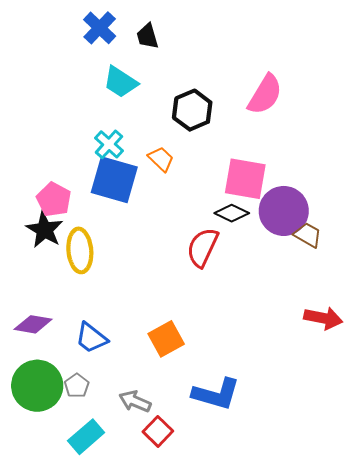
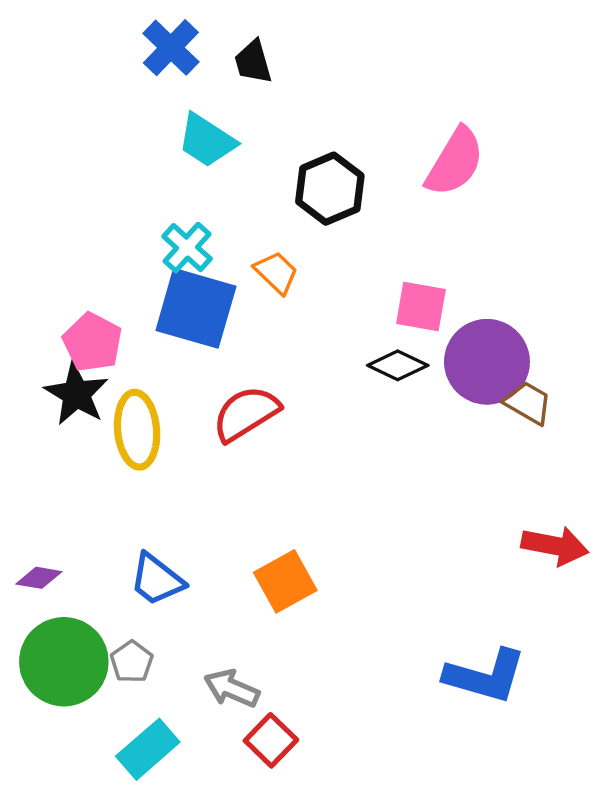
pink square: (245, 179) -> (421, 306), size x0.7
red semicircle: (203, 247) -> (246, 414), moved, turned 33
purple diamond: (33, 324) -> (39, 578), moved, size x0.7
blue L-shape: (216, 394) -> (485, 676), moved

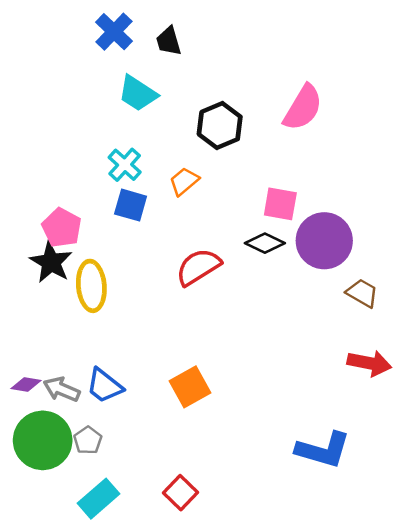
orange trapezoid: (276, 273) -> (184, 181), turned -84
blue square: (196, 308) -> (131, 205), size x0.6
brown trapezoid: (528, 403) -> (362, 293), moved
red semicircle: (246, 414) -> (198, 267), moved
gray arrow: (232, 689) -> (62, 389), moved

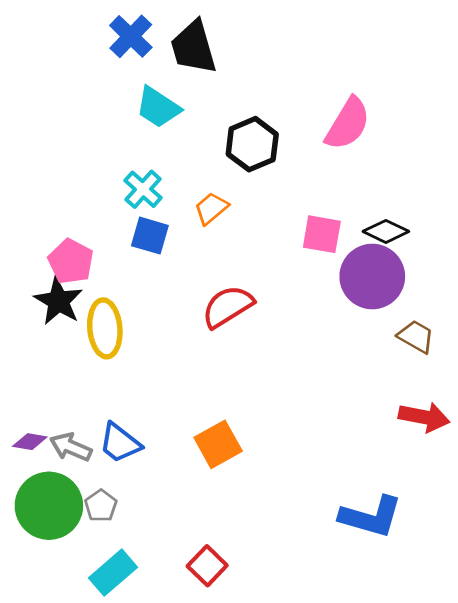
black trapezoid: (169, 41) -> (194, 47), size x1.6
black diamond: (265, 243) -> (386, 231), moved

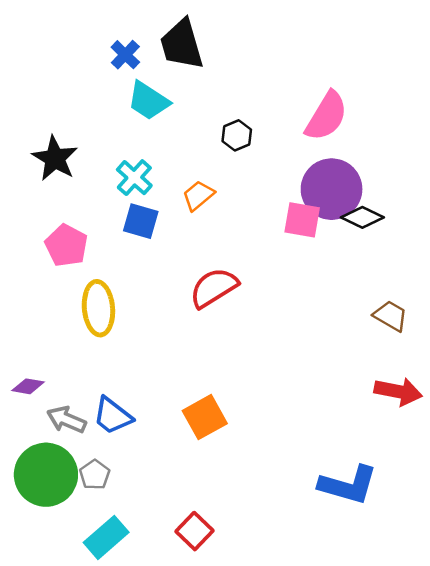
blue cross: (131, 36) -> (125, 55), moved, size x0.7
black hexagon: (252, 144) -> (237, 135), size x0.6
purple circle: (372, 277) -> (332, 189), moved
black star: (58, 301) -> (55, 158), moved
purple diamond: (30, 442) -> (28, 386), moved

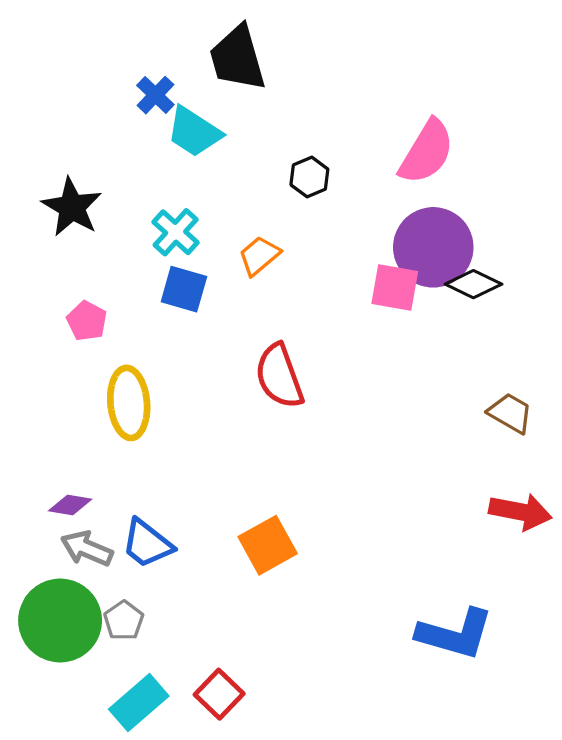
blue cross: (125, 55) -> (155, 95), moved
pink pentagon: (66, 245) -> (87, 321), size x0.7
red semicircle: (214, 288) -> (279, 376), turned -78
purple diamond: (28, 386) -> (70, 505), moved
red square: (195, 531) -> (219, 694), moved

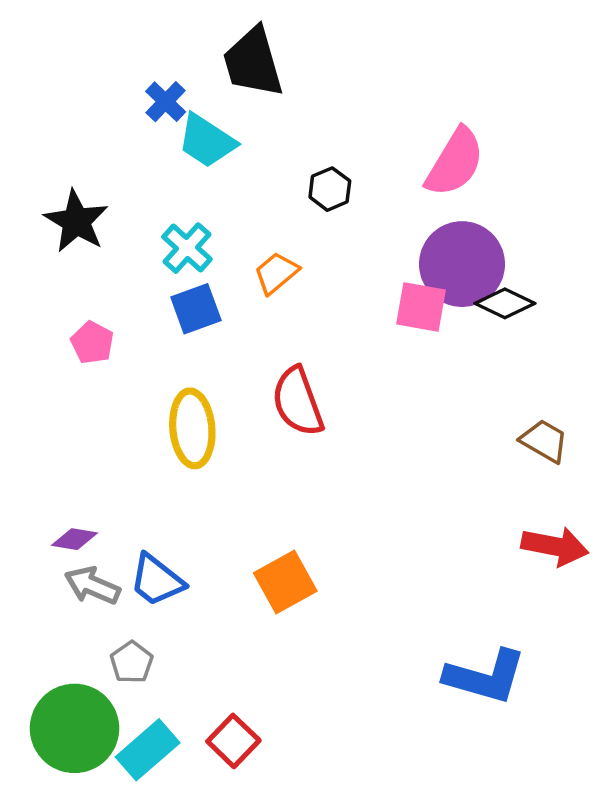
blue square: (184, 289) -> (196, 309), turned -36
yellow ellipse: (129, 403) -> (192, 428), moved
green circle: (60, 621) -> (74, 728), moved

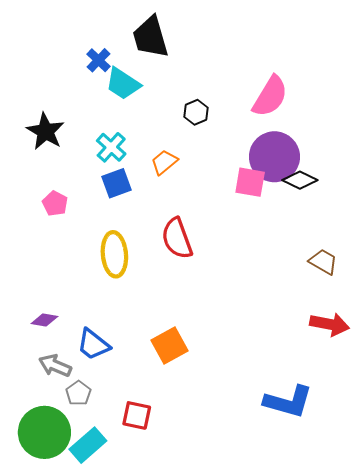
gray arrow: (92, 586) -> (55, 366), moved
red square: (233, 741) -> (137, 415), moved, turned -32

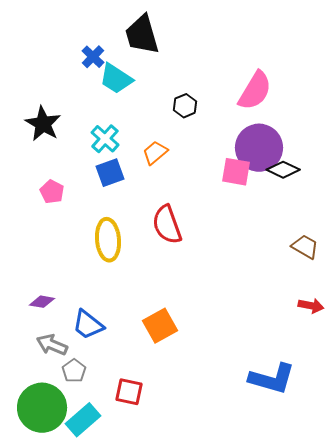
red arrow: (330, 324) -> (311, 306), size x0.7

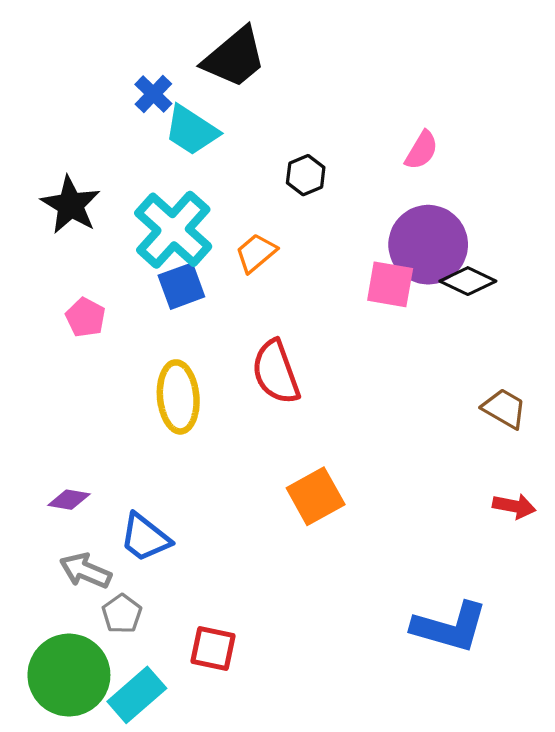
black trapezoid: (142, 35) -> (234, 58), turned -114
pink semicircle: (255, 91) -> (422, 150), size x0.6
cyan cross: (105, 139) -> (173, 230), size x1.6
orange square: (160, 326) -> (316, 496), moved

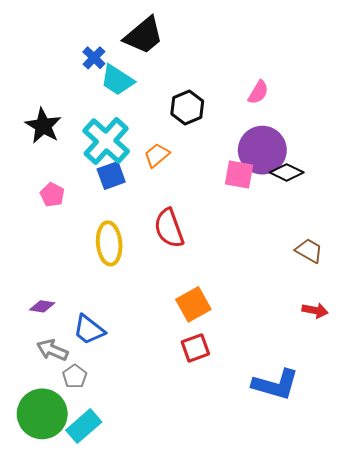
black hexagon: (306, 175) -> (187, 108), size x1.4
red square: (213, 649) -> (195, 348), moved, turned -32

